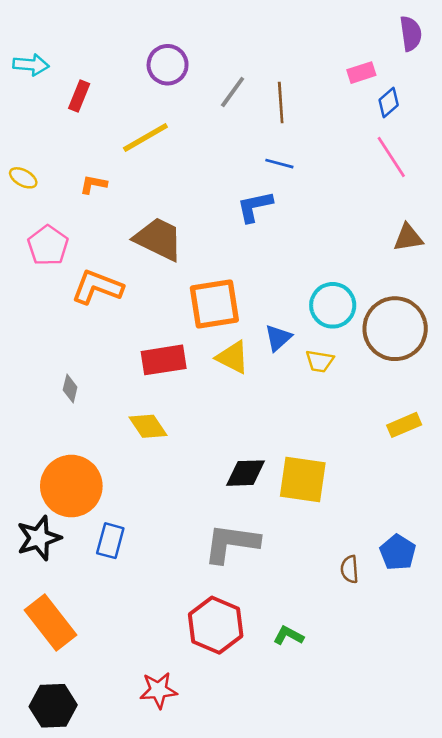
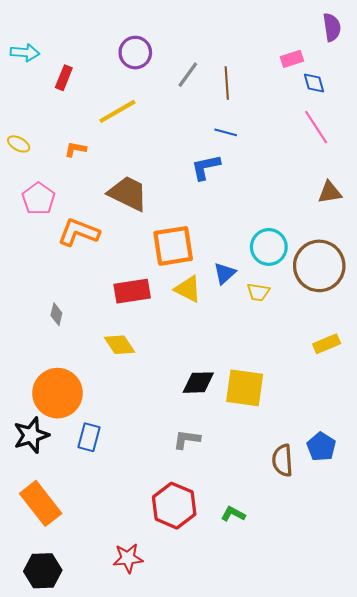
blue diamond: (389, 102) -> (314, 83), turned -65
gray L-shape: (231, 543) -> (187, 439), size x0.6
brown semicircle: (350, 569) -> (282, 460), size x1.4

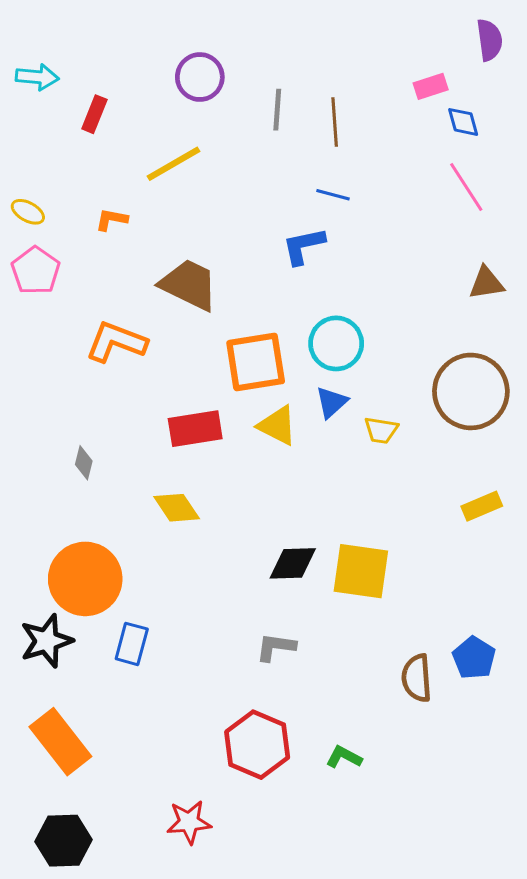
gray line: (188, 75) -> (277, 110), turned -32
pink pentagon: (39, 199) -> (36, 271), moved
cyan circle: (269, 247) -> (336, 343), moved

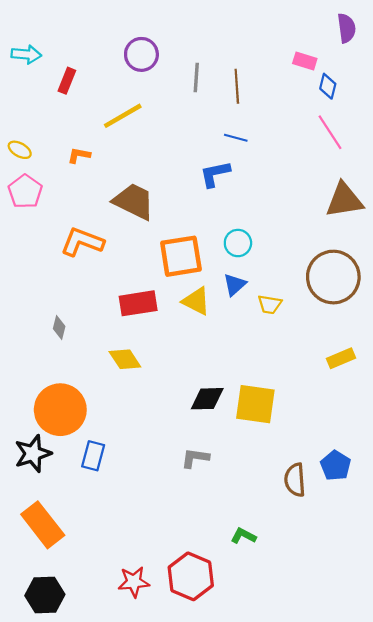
pink rectangle: (431, 86) -> (305, 61), turned 35
blue diamond: (463, 122) -> (328, 86), turned 30
brown triangle: (486, 283) -> (344, 200), size x1.5
cyan circle: (336, 343) -> (238, 243), size x0.7
red hexagon: (257, 745) -> (191, 576), moved

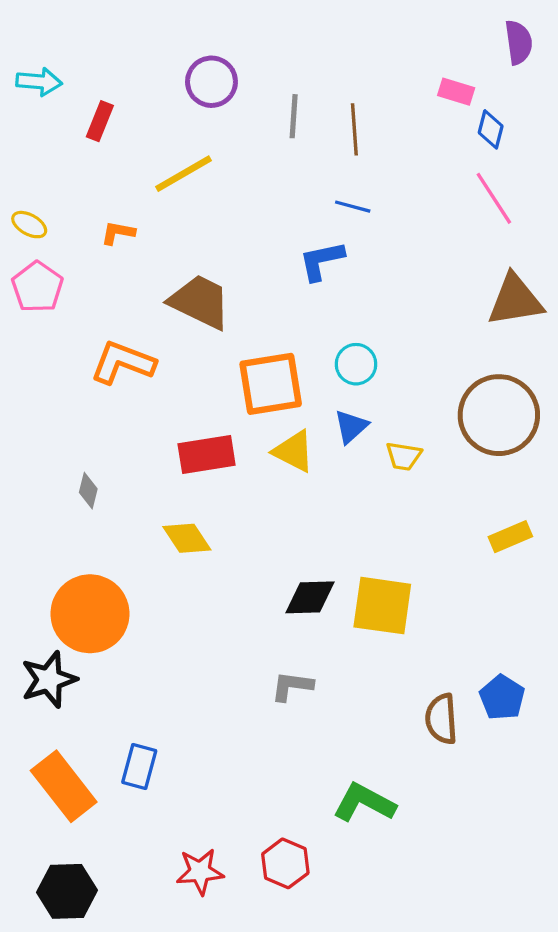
blue rectangle: (93, 456) -> (139, 767), moved
green L-shape: (243, 536) -> (364, 803), size x1.6
red hexagon: (191, 576) -> (285, 863), size x0.7

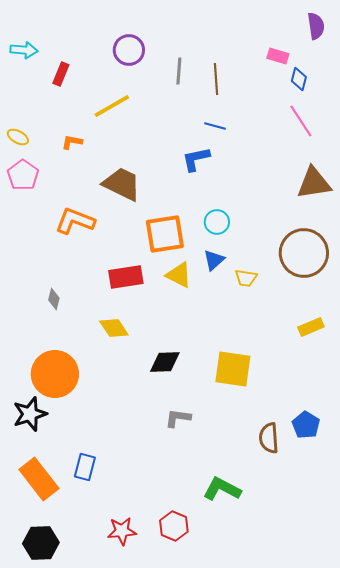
black diamond: (310, 597) -> (165, 362), moved

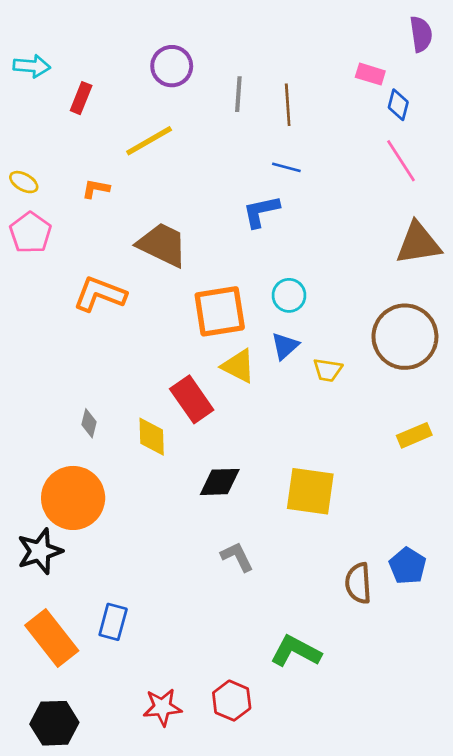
red rectangle: (126, 277) -> (192, 399), moved, turned 64
gray diamond: (54, 299) -> (89, 423), moved
yellow diamond: (114, 328) -> (152, 437), turned 32
gray L-shape: (178, 418) -> (237, 557), turned 56

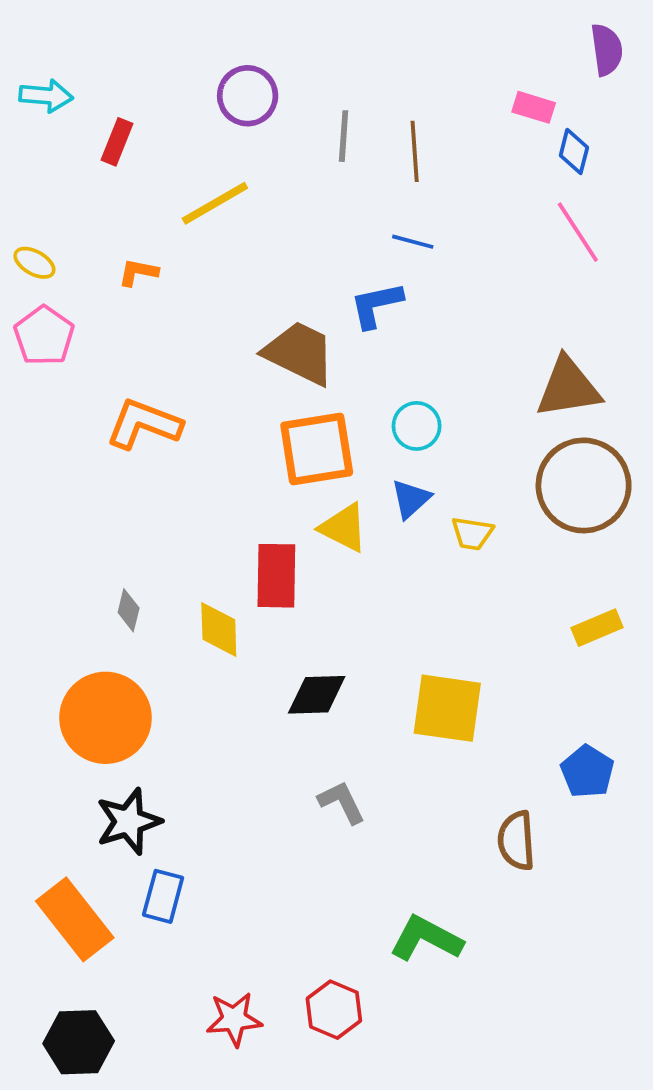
brown triangle: (418, 243) -> (568, 388), moved
brown trapezoid: (162, 245) -> (299, 353), moved
red rectangle: (192, 399) -> (276, 576), turned 36
black star: (40, 551) -> (129, 821), moved
blue pentagon: (408, 566) -> (587, 772), moved

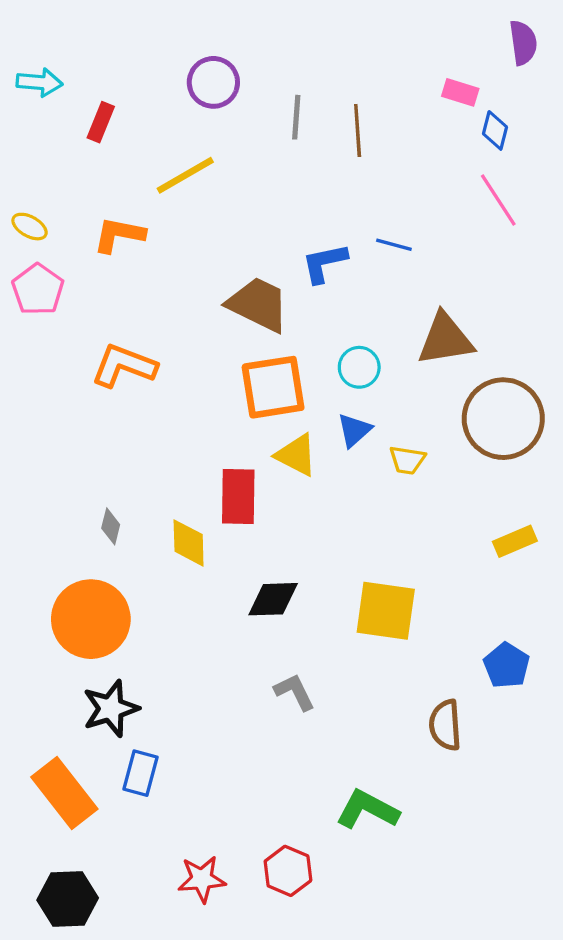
blue line: (413, 242) -> (394, 245), moved
orange L-shape: (138, 272) -> (119, 235), size x1.5
brown triangle: (568, 388) -> (445, 339), moved

